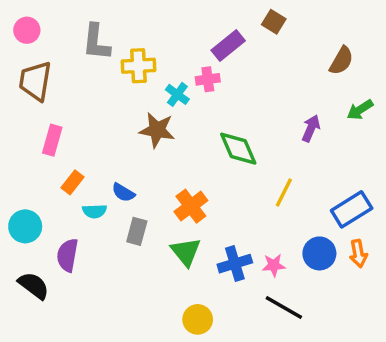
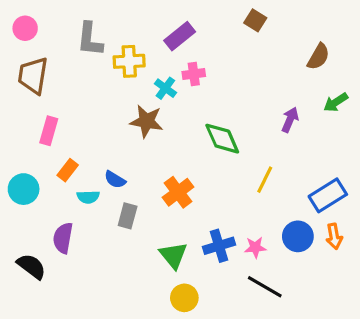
purple rectangle: (228, 45) -> (180, 36), moved
cyan circle: (25, 226) -> (24, 189), moved
green triangle: (186, 252) -> (173, 255), moved

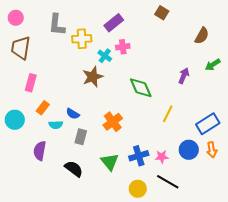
brown star: (146, 121) -> (93, 77), turned -30
black semicircle: (31, 266) -> (74, 169), moved
yellow circle: (184, 298) -> (138, 189), moved

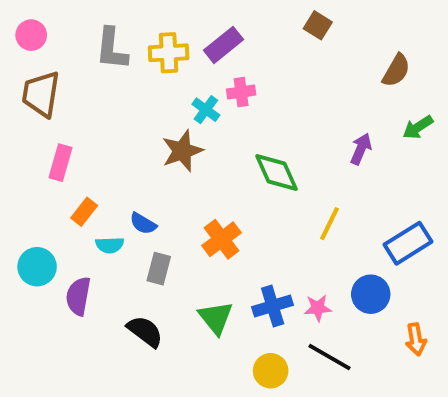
yellow cross: (82, 39) -> (169, 53), moved
cyan circle: (15, 120) -> (37, 267), moved
orange arrow: (212, 150) -> (416, 339), moved

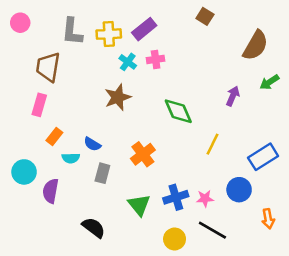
brown semicircle: (396, 70) -> (255, 45), size x1.4
brown trapezoid: (41, 94) -> (48, 67), moved
cyan cross: (206, 110) -> (128, 62), moved
black semicircle: (145, 331) -> (94, 228), moved

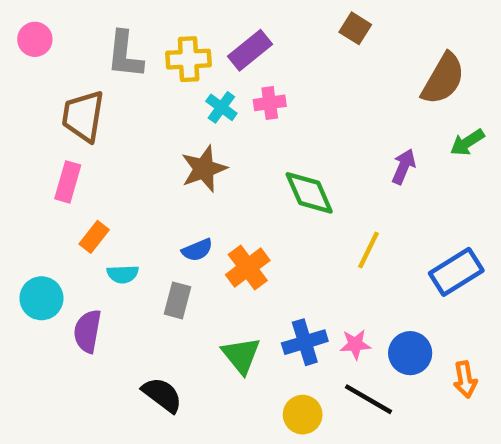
blue semicircle: (92, 144) -> (197, 250), moved, turned -54
blue circle: (239, 190) -> (410, 353), moved

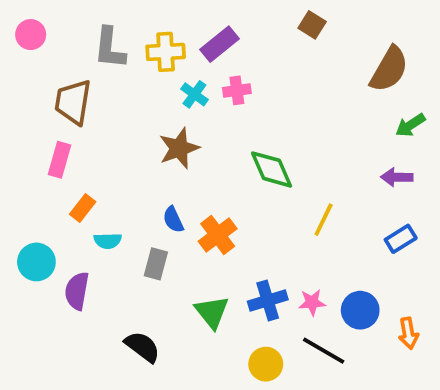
purple arrow: (404, 167) -> (397, 177), moved, turned -112
blue semicircle: (197, 250) -> (173, 220), turned 88
blue rectangle: (456, 272) -> (401, 239), size x0.7

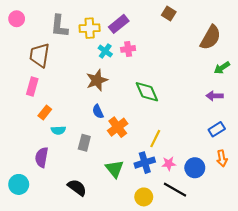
blue semicircle: (173, 220) -> (98, 111), moved
yellow line: (324, 220) -> (155, 139), moved
cyan circle: (36, 262) -> (19, 184), moved
orange arrow: (408, 333) -> (222, 158), moved

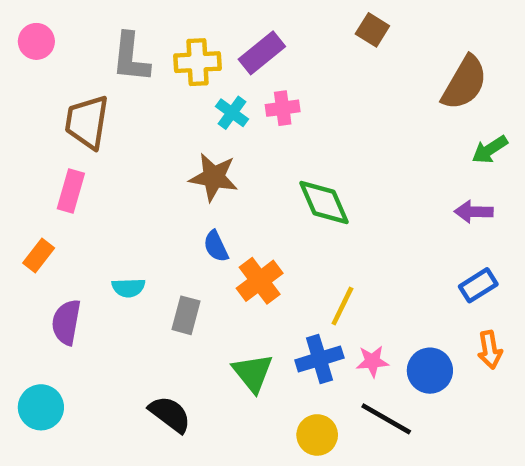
brown star: (97, 80) -> (214, 177), turned 30
orange rectangle: (45, 113) -> (39, 255), moved
purple semicircle: (42, 157) -> (66, 322), moved

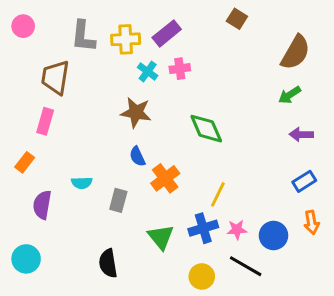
green arrow: (490, 150) -> (290, 95), moved
black semicircle: (170, 414) -> (108, 263), turned -136

